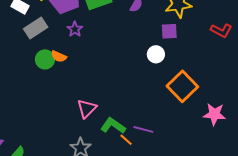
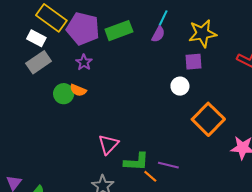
gray rectangle: (36, 28) -> (39, 62), moved
purple star: (75, 29) -> (84, 62), moved
green L-shape: (113, 126) -> (136, 162), turned 150

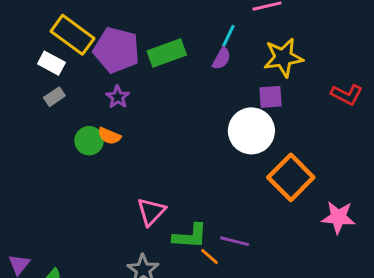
gray rectangle: (39, 62) -> (54, 97), size x0.6
white circle: (180, 86) -> (251, 131), size x1.8

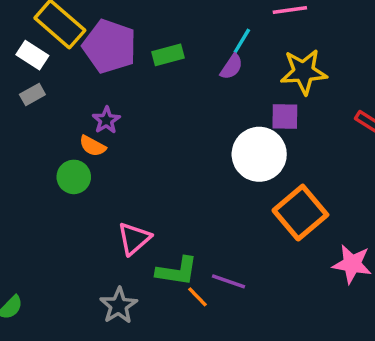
green rectangle: (167, 53) -> (168, 55), size x0.7
purple star: (118, 97) -> (106, 120), moved
green circle: (89, 141) -> (74, 177), moved

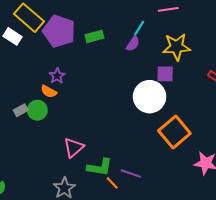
gray rectangle: (32, 95) -> (21, 110), moved

